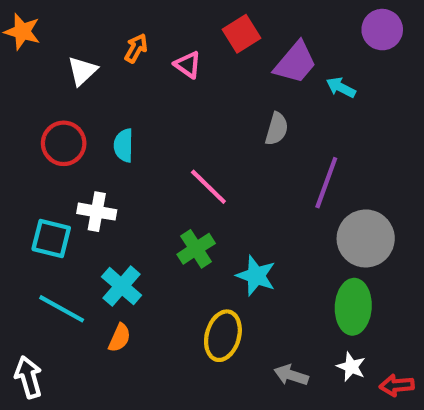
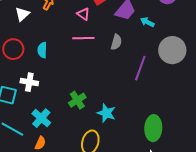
pink triangle: (188, 65) -> (83, 14), moved
pink line: (208, 187) -> (83, 38), moved, turned -45
gray circle: (366, 238) -> (172, 50), moved

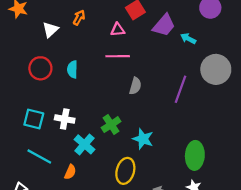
pink triangle: (83, 14) -> (118, 30), turned -40
gray semicircle: (116, 42) -> (135, 86), moved
white cross: (29, 82) -> (65, 119), moved
cyan cross: (41, 118) -> (85, 144), moved

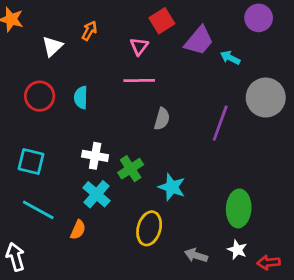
pink triangle: (118, 30) -> (139, 46), turned -48
white cross: (65, 119) -> (95, 156), moved

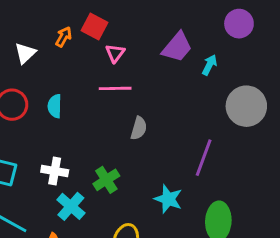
red square: (162, 21) -> (95, 27), moved, turned -30
cyan arrow: (230, 58) -> (210, 65), turned 90
purple line: (220, 123) -> (204, 158), moved
white cross: (95, 156) -> (55, 171), moved
cyan star: (172, 187) -> (168, 199), moved

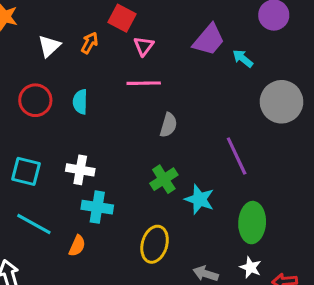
orange arrow: (64, 37) -> (90, 43), moved
cyan arrow: (210, 65) -> (243, 58), turned -78
purple line: (204, 158) -> (237, 156), turned -45
green cross: (106, 180) -> (164, 179), moved
cyan cross: (71, 206) -> (97, 207), turned -32

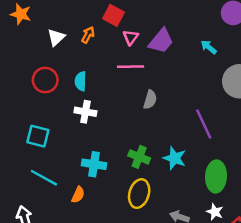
purple trapezoid: (209, 40) -> (161, 41), moved
white cross: (80, 170) -> (85, 112), moved
green cross: (164, 179) -> (139, 157), moved, turned -35

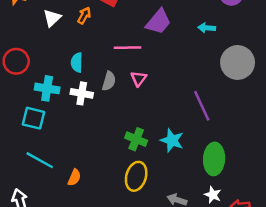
pink triangle: (131, 37) -> (139, 79), moved
cyan arrow: (209, 47) -> (207, 28), turned -35
red circle: (45, 80) -> (16, 61), moved
gray semicircle: (150, 100) -> (109, 81), moved
cyan cross: (94, 164) -> (47, 88), moved

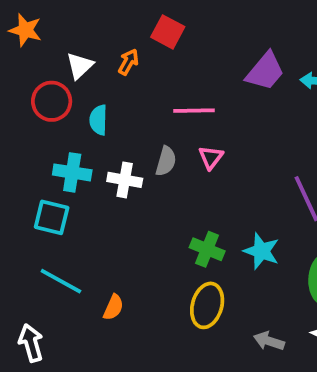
purple trapezoid: (158, 22) -> (265, 71), moved
red circle: (16, 61) -> (52, 101), moved
cyan semicircle: (77, 62) -> (98, 120), moved

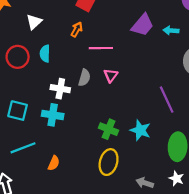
orange arrow: (128, 62) -> (77, 29), moved
red circle: (52, 101) -> (18, 57), moved
cyan cross: (72, 172) -> (53, 115), moved
cyan line: (61, 281) -> (23, 148), turned -50

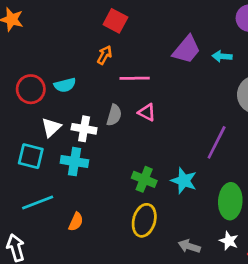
white triangle: (34, 22) -> (51, 127), moved
cyan semicircle: (45, 54) -> (65, 85), turned -105
pink triangle: (111, 75) -> (147, 112), turned -40
purple line: (167, 100) -> (217, 142), turned 52

